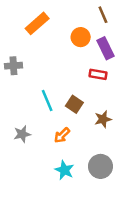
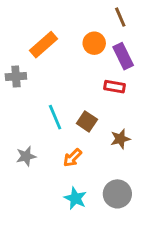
orange rectangle: (37, 23) -> (43, 45), moved

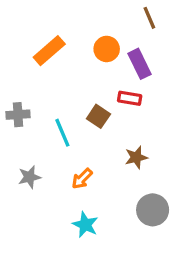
brown line: (120, 17) -> (149, 18), moved
gray cross: (16, 77) -> (18, 115), moved
brown square: (87, 121) -> (98, 116), moved
gray circle: (117, 194) -> (153, 210), moved

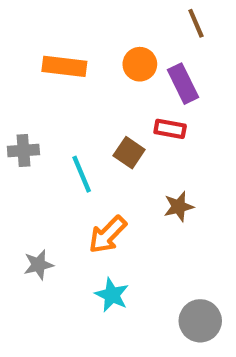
orange rectangle: (49, 51) -> (64, 66), turned 48
gray star: (29, 177) -> (38, 265), moved
orange arrow: (82, 179) -> (107, 235), size x1.4
gray circle: (153, 210) -> (200, 321), moved

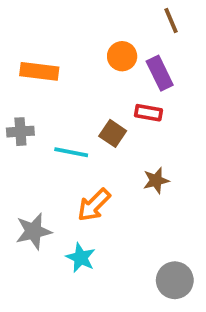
orange rectangle: (64, 66) -> (39, 71), moved
cyan line: (82, 174) -> (71, 152), turned -56
gray star: (38, 265) -> (34, 231), size x1.4
cyan star: (112, 295) -> (81, 258), moved

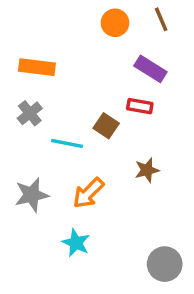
orange circle: (122, 56) -> (115, 23), moved
purple rectangle: (160, 73) -> (150, 69), turned -32
gray cross: (20, 132) -> (30, 113), moved, turned -35
gray star: (34, 231) -> (32, 195), moved

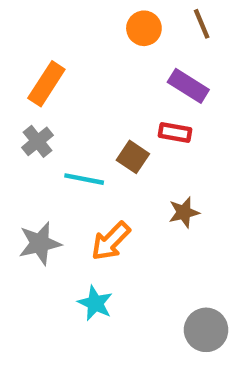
orange rectangle: (37, 67) -> (46, 84), turned -64

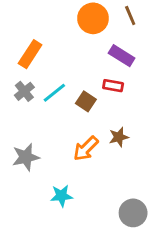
orange circle: (144, 28) -> (93, 18), size x1.4
cyan line: (84, 179) -> (54, 93), moved, turned -50
orange arrow: (111, 241) -> (86, 149), moved
cyan star: (95, 303) -> (62, 196), turned -30

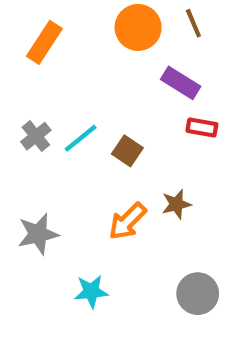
orange rectangle: (30, 54) -> (44, 42), moved
red rectangle: (113, 86) -> (202, 128), moved
gray circle: (133, 213) -> (198, 294), moved

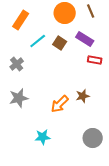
cyan line: (81, 138) -> (38, 41), moved
brown square: (127, 151) -> (60, 43), moved
gray star: (38, 234) -> (19, 98), moved

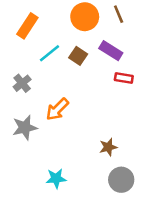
brown star: (83, 96) -> (108, 147), moved
orange arrow: (60, 104) -> (57, 109), moved

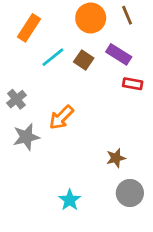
gray cross: (22, 83) -> (16, 99), moved
cyan star: (56, 178) -> (70, 200), moved, turned -30

